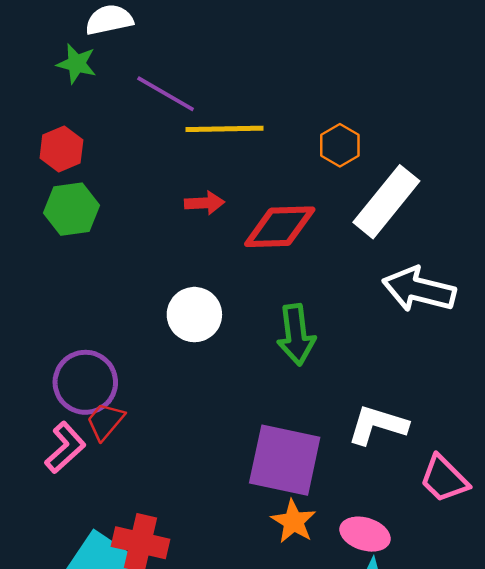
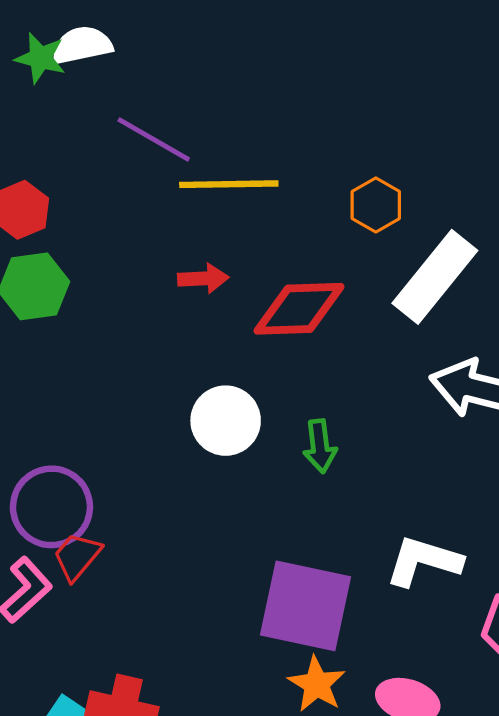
green star: (77, 64) -> (40, 58), moved
white circle: (194, 315) -> (226, 421), moved
green arrow: (296, 335) -> (320, 446), size x0.7

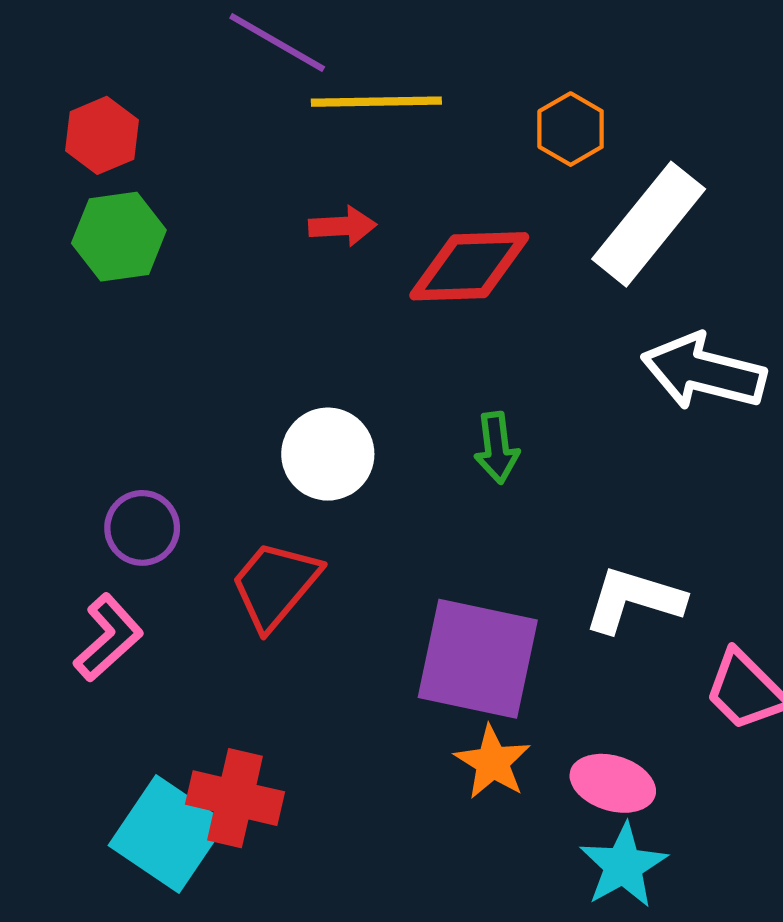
white circle: (226, 421) -> (328, 454), moved
purple circle: (51, 507) -> (142, 528), size x0.7
red trapezoid: (77, 556) -> (275, 585), moved, size x1.4

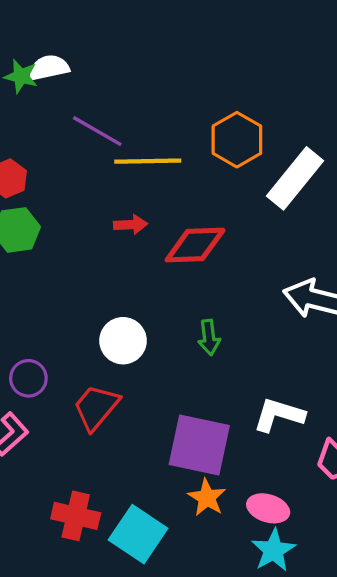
orange hexagon: (571, 129) -> (237, 140), moved, size x1.5
white rectangle: (649, 224) -> (295, 178), moved
cyan square: (167, 834) -> (138, 534), moved

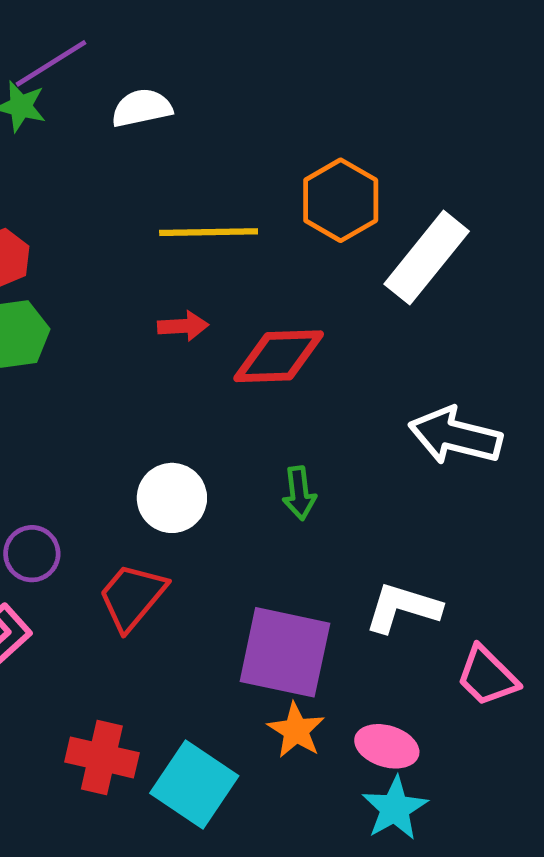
white semicircle: (49, 68) -> (142, 108), moved
purple line: (97, 131) -> (51, 63), moved, turned -62

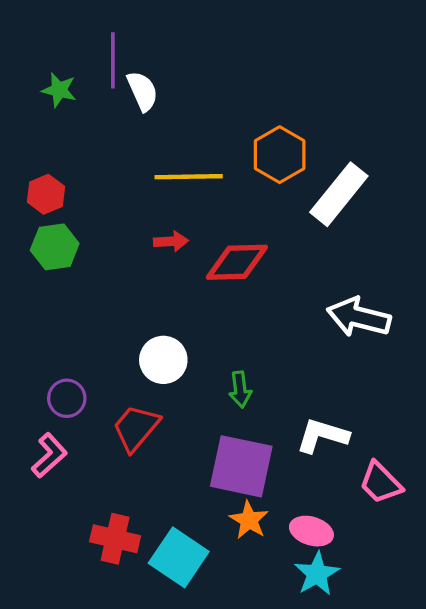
purple line: (51, 63) -> (113, 60), moved, turned -58
white semicircle: (142, 108) -> (142, 91), turned 78
green arrow: (299, 493) -> (240, 390), moved

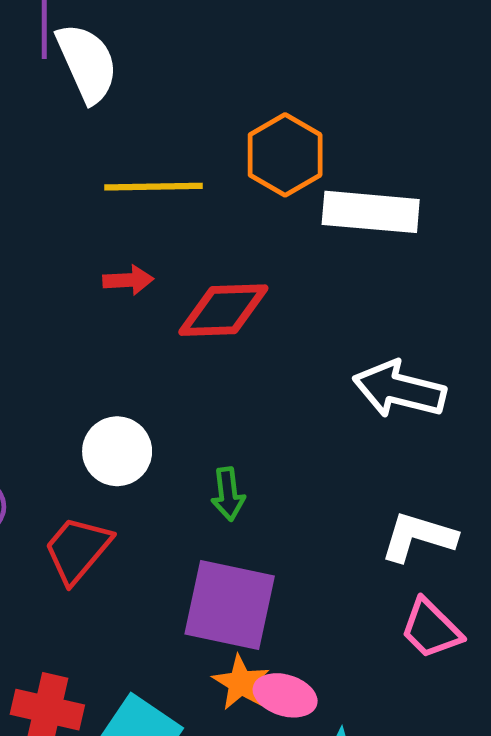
white semicircle: (142, 91) -> (87, 63), size x1.4
white rectangle: (339, 194) -> (371, 212), turned 56
white L-shape: (322, 436) -> (418, 537), moved
pink ellipse: (311, 531) -> (285, 695), moved

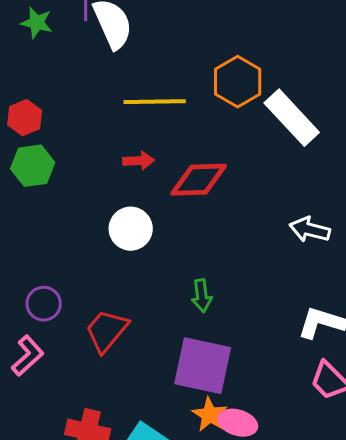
white rectangle: (371, 212) -> (292, 118), turned 42
white arrow: (399, 389) -> (310, 230), size x0.7
white circle: (117, 451) -> (131, 229), moved

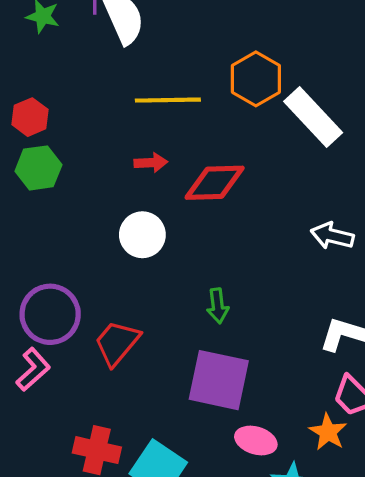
purple circle: (44, 304) -> (50, 314), size x1.6
orange star: (210, 415) -> (328, 432), moved

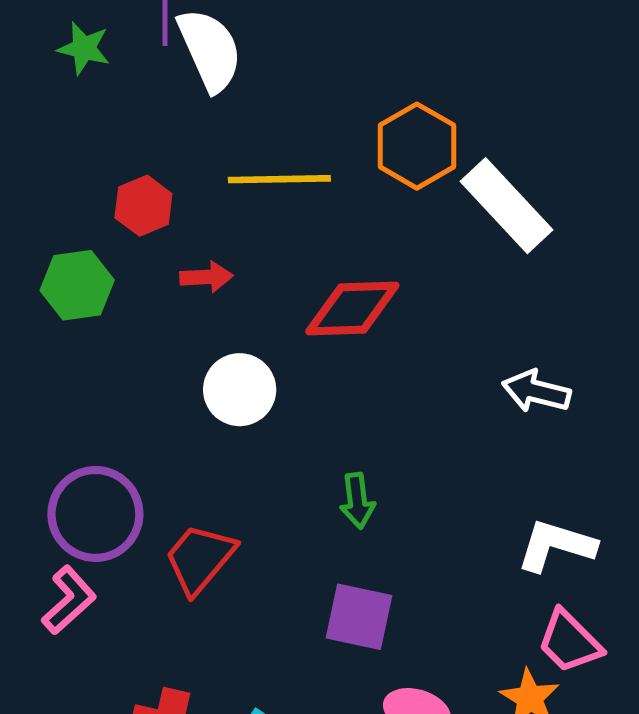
red hexagon: (30, 117) -> (143, 206), moved
red arrow: (151, 163) -> (206, 277), moved
purple square: (219, 380) -> (359, 617), size x0.7

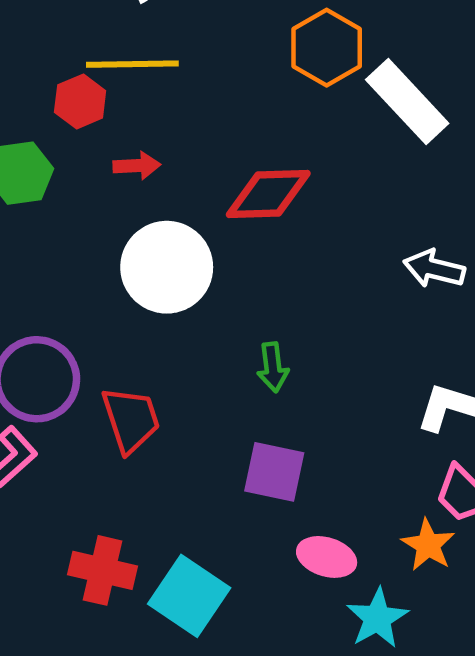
yellow line: (279, 179) -> (132, 64), moved
white circle: (240, 390) -> (167, 267), size x1.4
red trapezoid: (200, 559) -> (131, 420), turned 122

